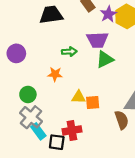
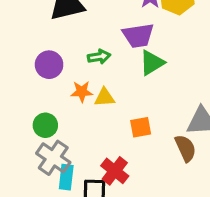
purple circle: (16, 53) -> (49, 65), moved
yellow triangle: (79, 97) -> (104, 97), moved
red cross: (72, 130) -> (115, 171), turned -36
cyan rectangle: (38, 131) -> (66, 177), turned 49

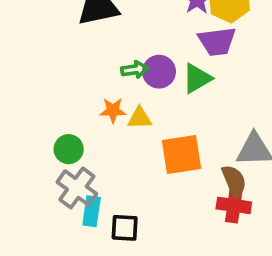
purple trapezoid: (138, 35) -> (217, 41), moved
purple circle: (49, 65) -> (159, 72), moved
orange square: (141, 127) -> (182, 155), size x1.6
red cross: (115, 171) -> (234, 205), moved, turned -32

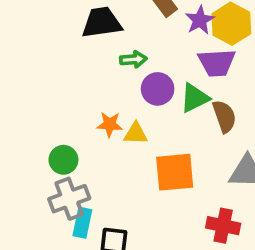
green arrow: (134, 70) -> (133, 59), moved
brown semicircle: (234, 181) -> (224, 116), moved
gray cross: (77, 188) -> (69, 199), turned 30

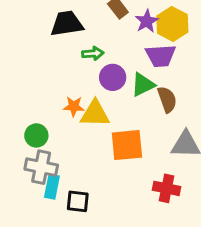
yellow triangle: (136, 133) -> (95, 114), size x1.5
gray cross: (69, 199) -> (41, 167), turned 32

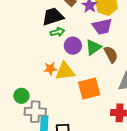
black trapezoid: (67, 24) -> (53, 17), moved
green circle: (36, 135) -> (21, 96), moved

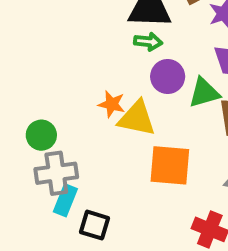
gray cross: (35, 112) -> (56, 173), turned -30

